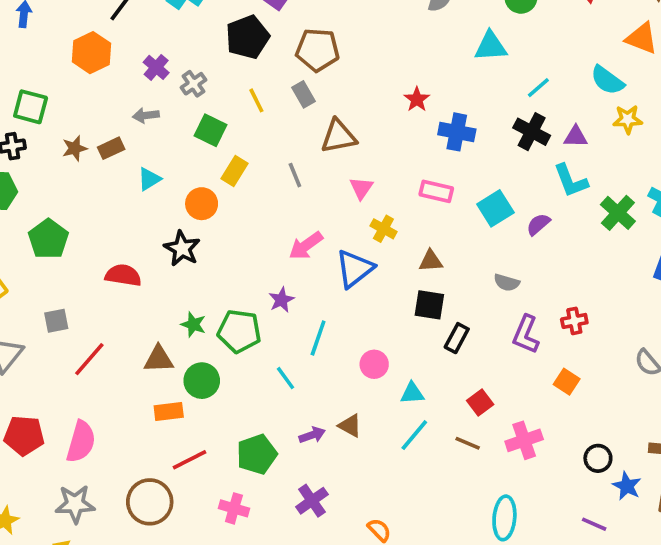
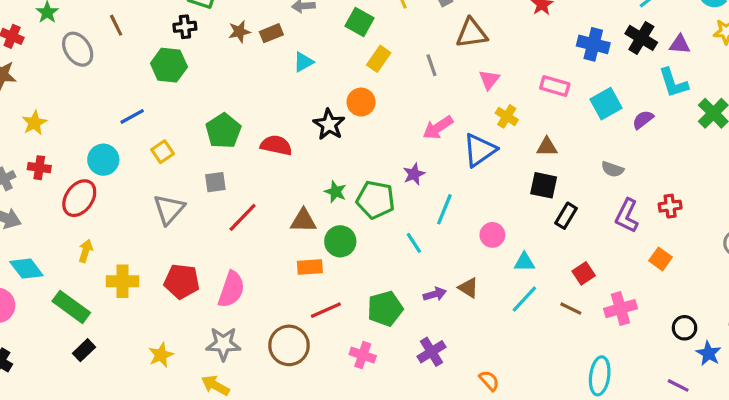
blue cross: (457, 132) -> (593, 44), moved
orange circle: (202, 204) -> (361, 102), moved
green pentagon: (48, 239) -> (223, 131), moved

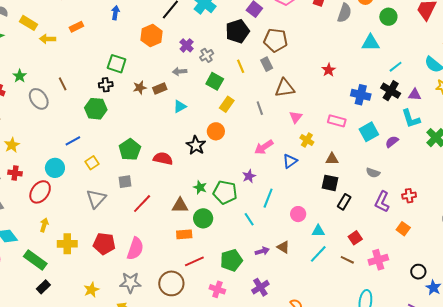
blue triangle: (480, 150) -> (290, 161), size x0.7

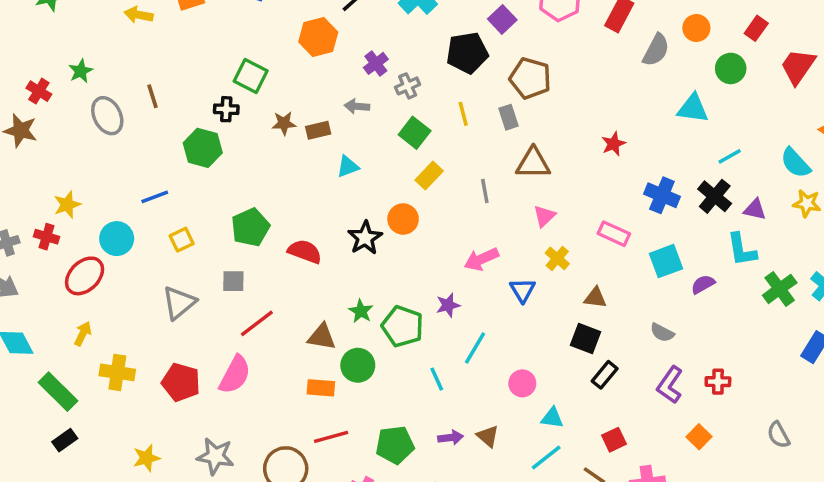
yellow star: (12, 145) -> (67, 205), moved
blue triangle: (290, 161) -> (522, 290), turned -35
pink semicircle: (135, 249) -> (235, 375), moved

